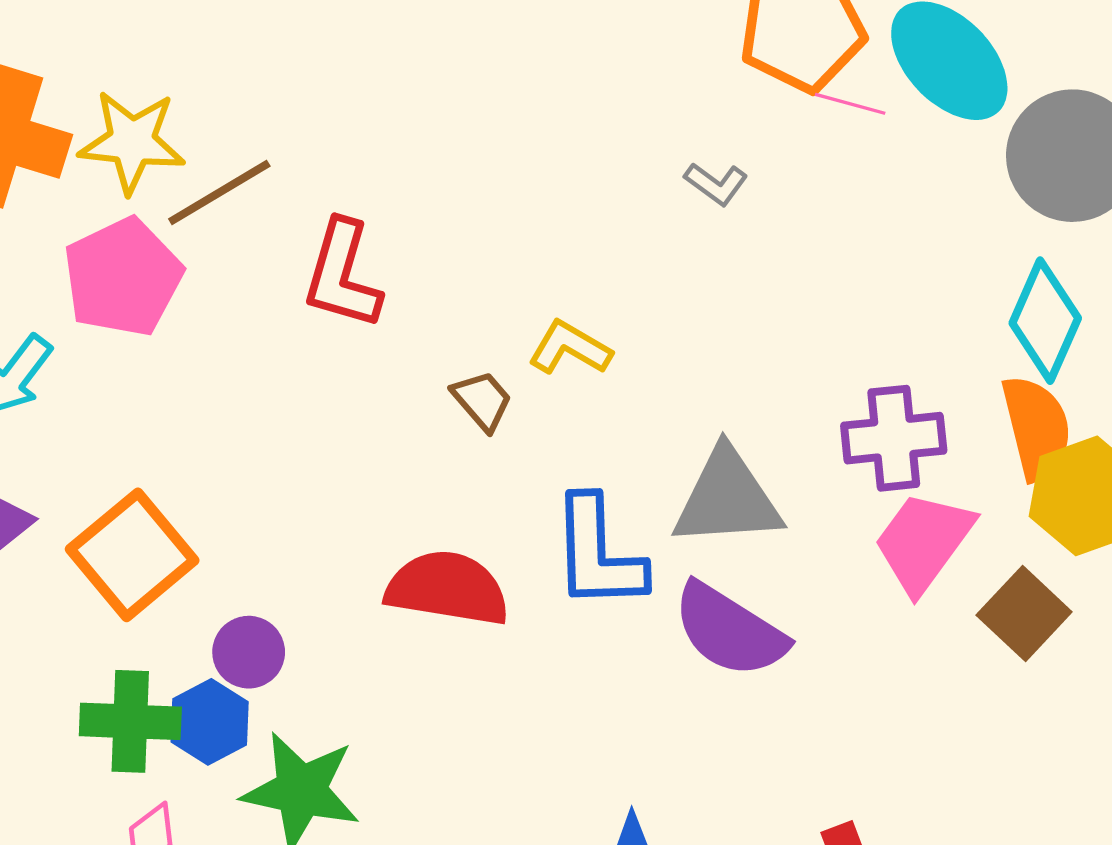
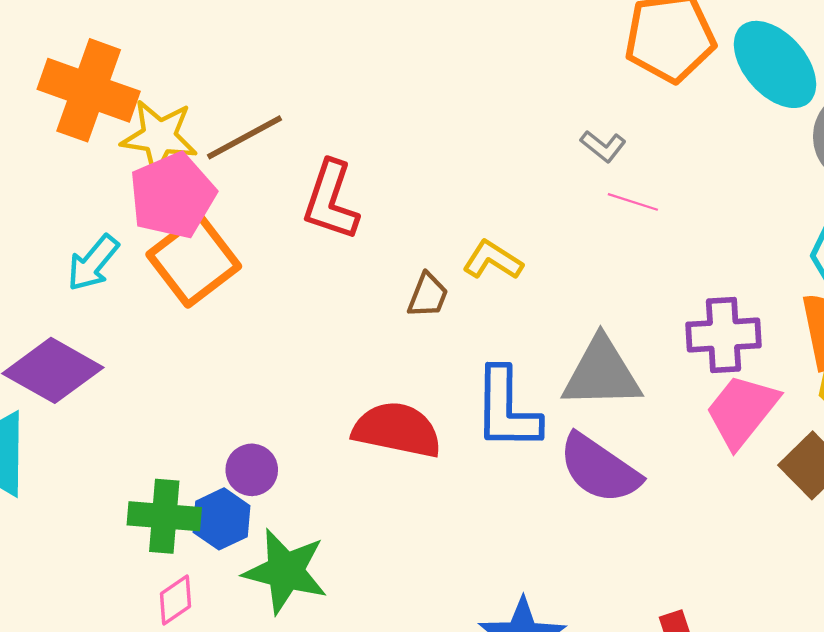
pink line: (850, 104) -> (633, 202), moved
yellow star: (132, 142) -> (159, 137), moved
brown trapezoid: (482, 400) -> (428, 295), turned 60
orange square: (132, 555) -> (194, 260), moved

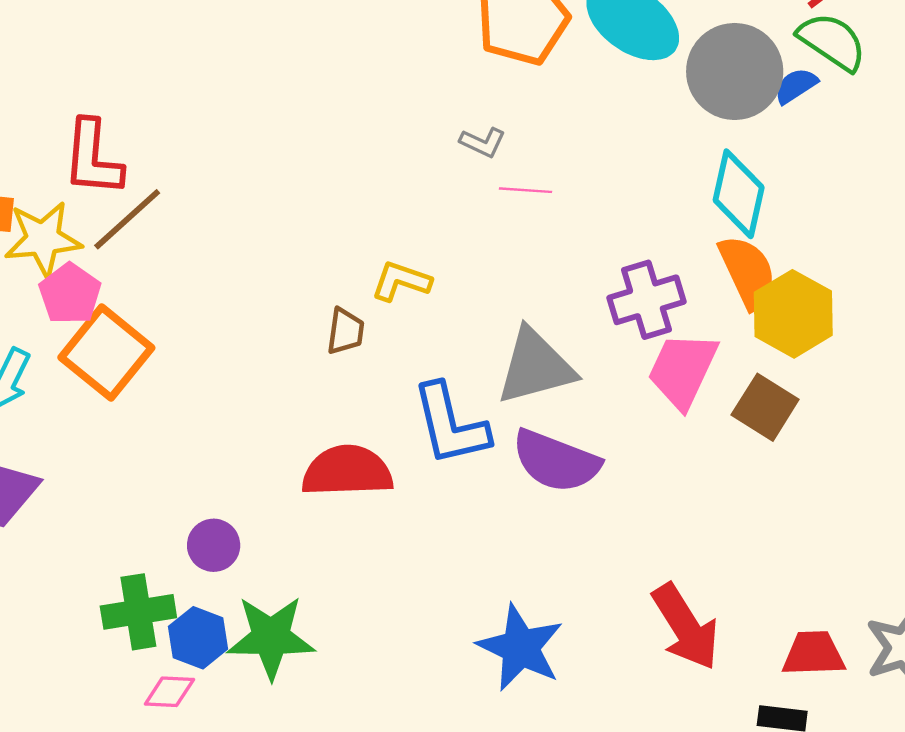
pink pentagon: (172, 196) -> (70, 294), size x0.7
red L-shape: (331, 200) -> (93, 158), moved
blue hexagon: (222, 519) -> (198, 638), moved
pink diamond: (175, 600) -> (169, 692), turned 51

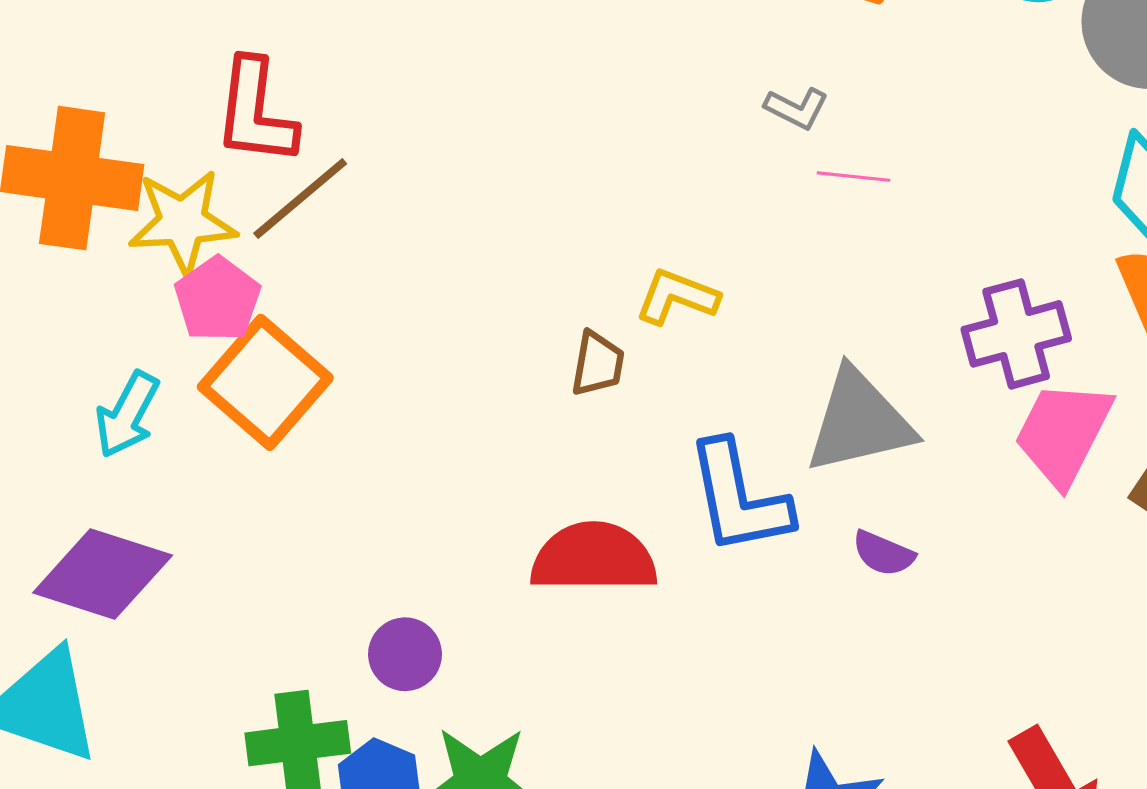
purple semicircle: (556, 461) -> (883, 553), size x0.5

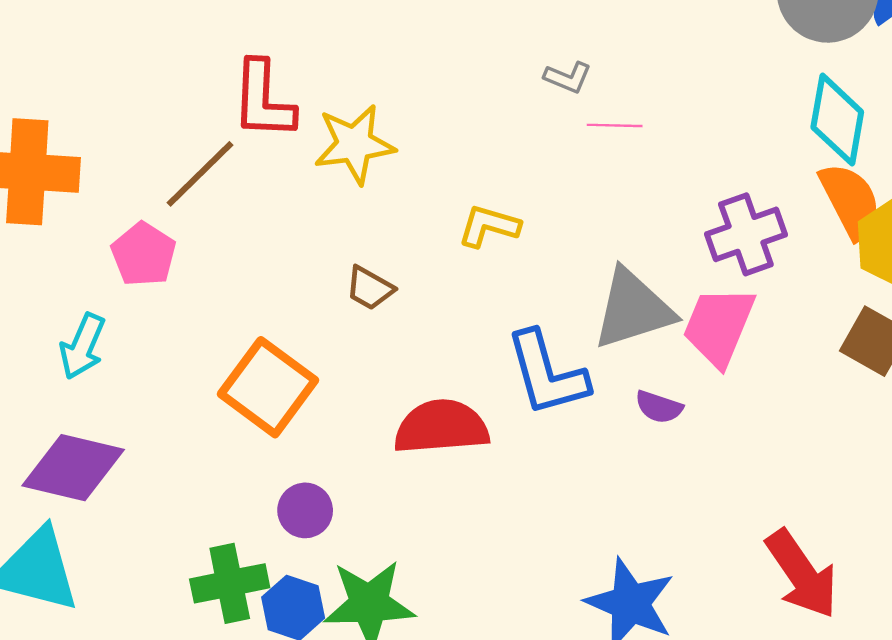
red L-shape: (255, 112) -> (263, 100), moved
yellow star: (183, 222) -> (354, 144), moved
brown trapezoid: (598, 364) -> (370, 288), moved, turned 114
orange square: (265, 382) -> (268, 387), moved
pink trapezoid: (1063, 433) -> (719, 326), moved

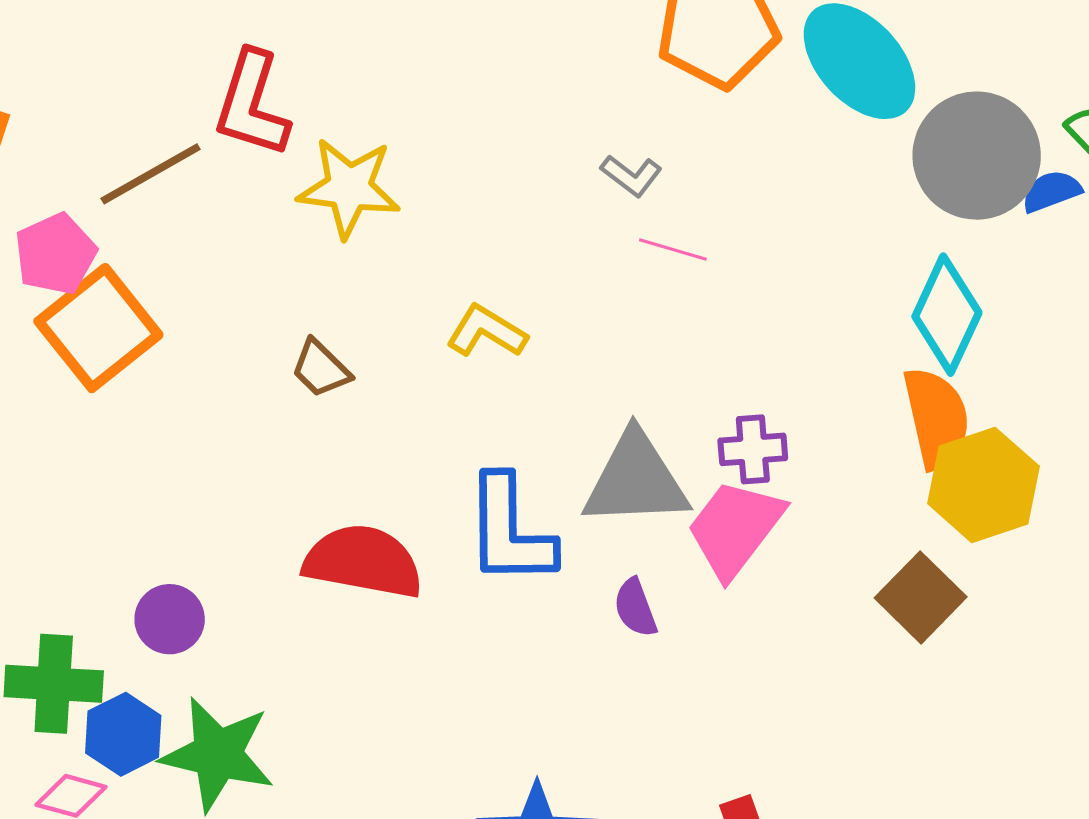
purple cross: (746, 234) -> (753, 449), moved, size x0.7
orange square: (268, 387) -> (98, 328), moved
purple semicircle: (659, 407) -> (635, 608), turned 36

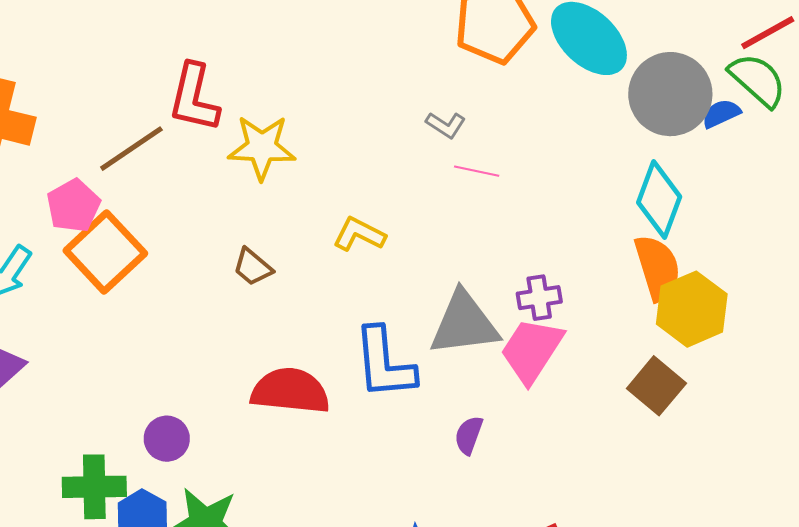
purple semicircle: (635, 608) -> (469, 435), moved, turned 45

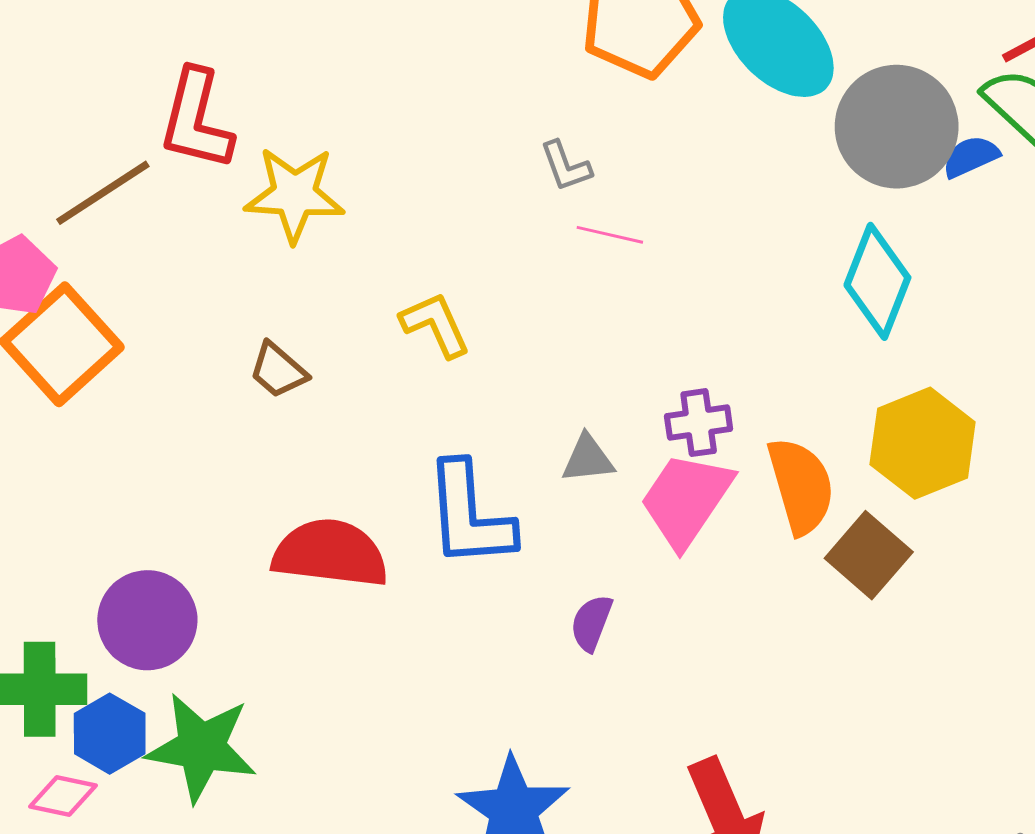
gray L-shape: (446, 125) -> (566, 166), turned 36
yellow L-shape: (359, 234) -> (435, 325), turned 38
orange semicircle: (658, 268) -> (801, 486), moved
gray triangle: (464, 324) -> (588, 459), size x0.5
purple circle: (167, 439) -> (147, 620), size x1.5

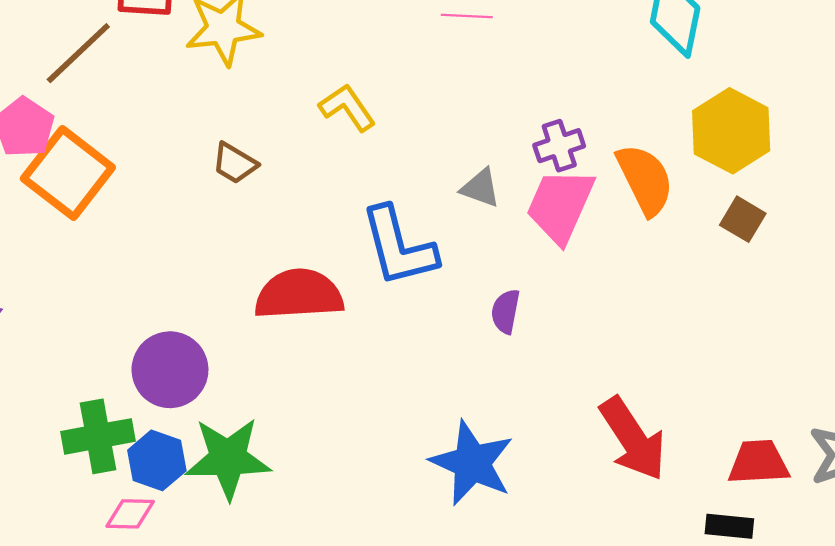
gray triangle: (588, 459) -> (480, 188), turned 36
brown square: (869, 555) -> (743, 219), moved, size x0.7

